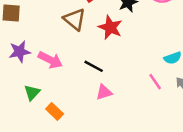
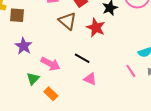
purple star: (20, 52) -> (24, 46), turned -30
pink arrow: (50, 60) -> (50, 64), moved
pink triangle: (104, 92) -> (90, 79), turned 40

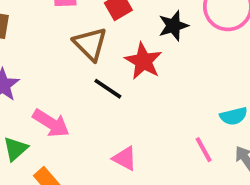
black line: (82, 58) -> (108, 89), moved

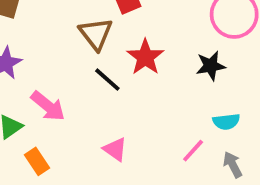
black star: (173, 26) -> (211, 66), moved
pink line: (204, 150) -> (193, 151), turned 64

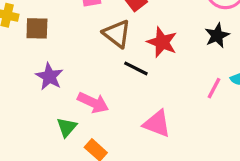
pink triangle: (115, 149) -> (157, 124), size x1.4
pink line: (193, 151) -> (214, 88), moved

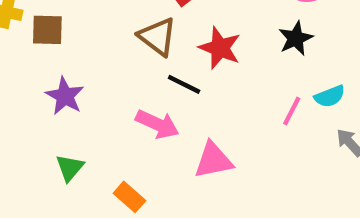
pink arrow: (93, 103) -> (157, 124), moved
pink triangle: (157, 124) -> (213, 160), turned -32
green triangle: (67, 127) -> (70, 168), moved

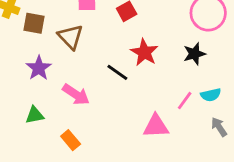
brown triangle: (158, 37) -> (71, 37), moved
pink arrow: (157, 124) -> (76, 94), moved
pink triangle: (213, 160) -> (156, 126), moved
green triangle: (70, 168) -> (35, 115), turned 30

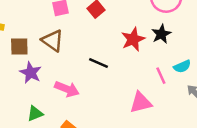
brown square: (34, 23) -> (19, 46), moved
red star: (144, 52) -> (133, 39), moved, turned 30
pink line: (185, 101) -> (161, 76), turned -49

